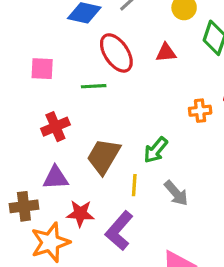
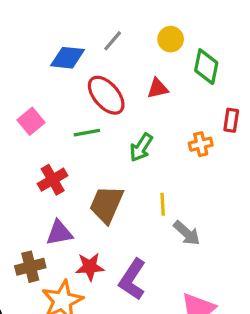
pink square: (42, 69) -> (31, 121), turned -35
green arrow: (156, 150) -> (141, 147), moved
yellow line: (134, 185) -> (163, 204), moved

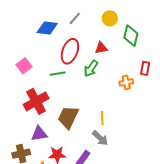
red ellipse: (106, 95) -> (70, 51), turned 60
green arrow: (141, 147) -> (91, 68), moved
red cross: (53, 180) -> (36, 101), size x1.4
gray arrow: (187, 233) -> (100, 138), moved

